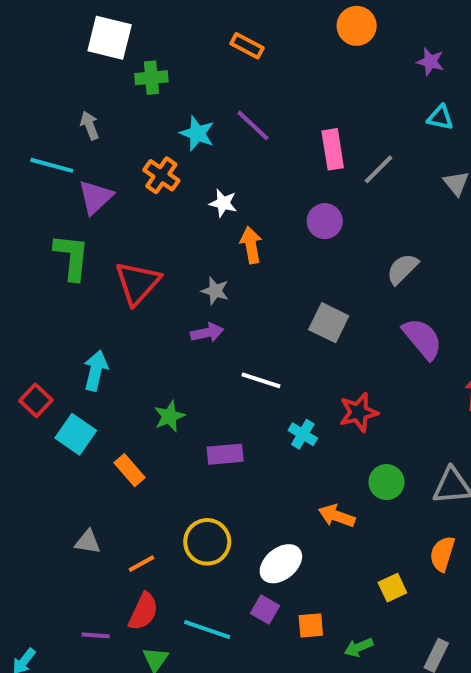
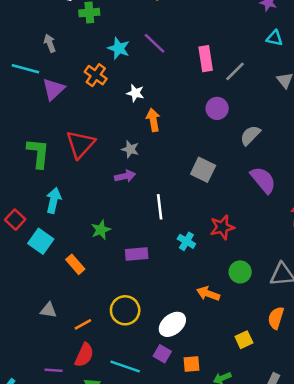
purple circle: (325, 221) -> (217, 108), moved
green L-shape: (72, 257) -> (38, 153), moved
white line: (261, 380) -> (160, 207), turned 65

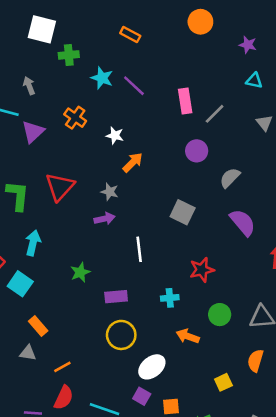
cyan star: (119, 48) -> (102, 78), moved
orange arrow: (153, 120) -> (133, 162), turned 55
cyan cross: (186, 241) -> (170, 298), moved, turned -36
orange rectangle: (75, 264) -> (38, 326), moved
yellow circle: (125, 310) -> (121, 335), moved

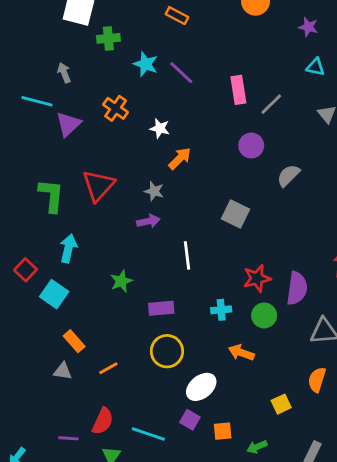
purple semicircle: (243, 222) -> (297, 288), moved, turned 48
green circle: (220, 315) -> (264, 315), moved
orange line: (62, 367) -> (108, 368), moved

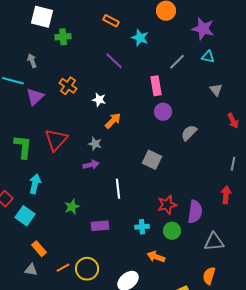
purple star: (308, 27) -> (203, 29), size x1.6
cyan star: (146, 64) -> (140, 38), moved
pink rectangle: (238, 90) -> (156, 86), moved
gray line: (271, 104) -> (177, 62), moved
yellow circle: (167, 351) -> (87, 269), moved

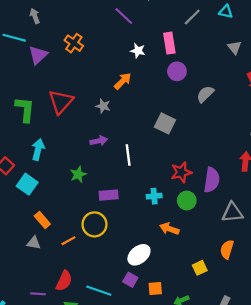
white star: (99, 100) -> (138, 51), moved
purple arrow: (91, 165) -> (99, 141), moved
yellow circle: (87, 269) -> (94, 224), moved

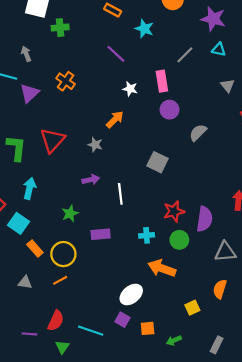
orange rectangle: (42, 220) -> (35, 249), moved
yellow circle: (94, 224) -> (63, 254), moved
orange arrow: (169, 229) -> (162, 268), size x1.4

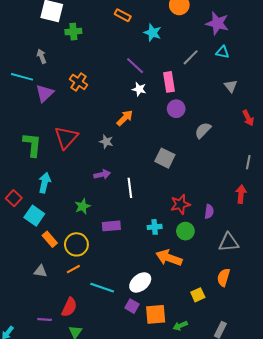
purple line: (116, 54) -> (135, 66), moved
purple semicircle: (205, 219) -> (209, 212), size x0.6
orange square: (148, 328) -> (156, 314), size x1.5
cyan line: (91, 331) -> (102, 288), moved

